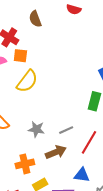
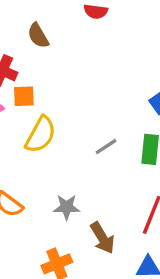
gray line: (66, 130) -> (106, 147), moved
brown arrow: (56, 152) -> (102, 238), turned 90

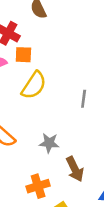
gray line: (106, 147) -> (84, 99), turned -54

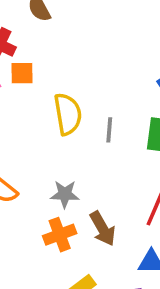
yellow semicircle: (34, 85) -> (68, 114), moved, turned -40
orange cross: (38, 186) -> (60, 235), moved

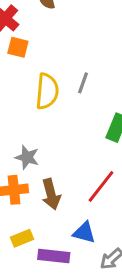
gray line: (109, 130) -> (83, 83), moved

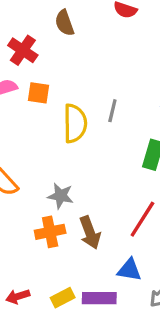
orange square: (18, 47) -> (39, 93), moved
yellow rectangle: (22, 238) -> (63, 298), moved

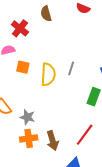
orange square: (39, 93) -> (23, 67), moved
gray star: (61, 196) -> (27, 117), moved

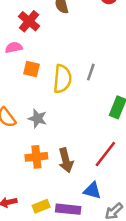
gray star: (27, 117) -> (37, 118), moved

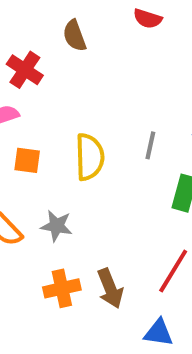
orange square: (32, 69) -> (27, 160), moved
gray line: (91, 72) -> (150, 145), moved

